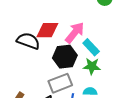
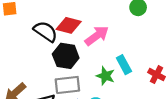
cyan rectangle: (91, 47) -> (124, 65), moved
black hexagon: (65, 57) -> (66, 56), moved

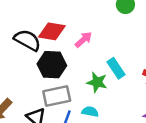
pink arrow: (97, 36) -> (83, 40), size x0.7

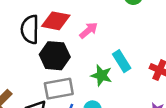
black semicircle: (27, 40) -> (30, 29), turned -120

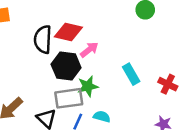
pink arrow: (89, 30) -> (89, 50), moved
green star: (101, 75) -> (88, 86), moved, turned -30

